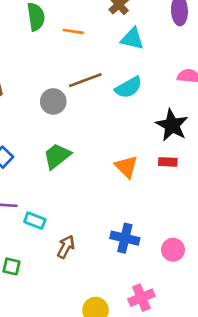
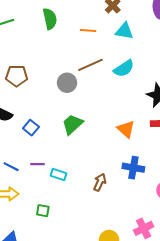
orange line: (73, 31) -> (88, 31), moved
blue cross: (125, 238) -> (133, 168), moved
brown arrow: (66, 247) -> (100, 182), moved

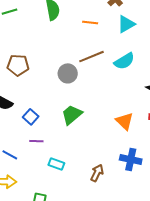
cyan triangle: (124, 31) -> (126, 24), turned -42
purple line: (37, 164) -> (36, 141), moved

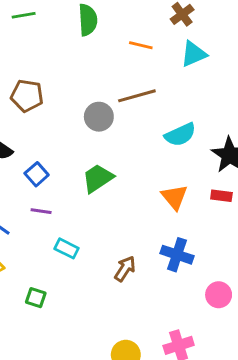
cyan semicircle: (124, 61) -> (180, 135), moved

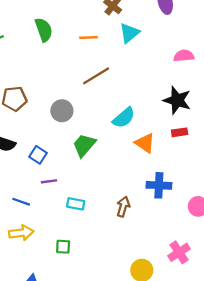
gray circle: (99, 117) -> (62, 111), moved
cyan semicircle: (180, 135) -> (124, 118), moved

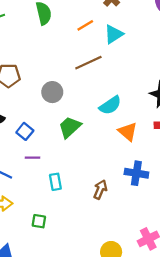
cyan triangle: (129, 33) -> (114, 34), moved
orange line: (88, 38) -> (85, 25), turned -35
cyan rectangle: (76, 204) -> (55, 182), turned 63

